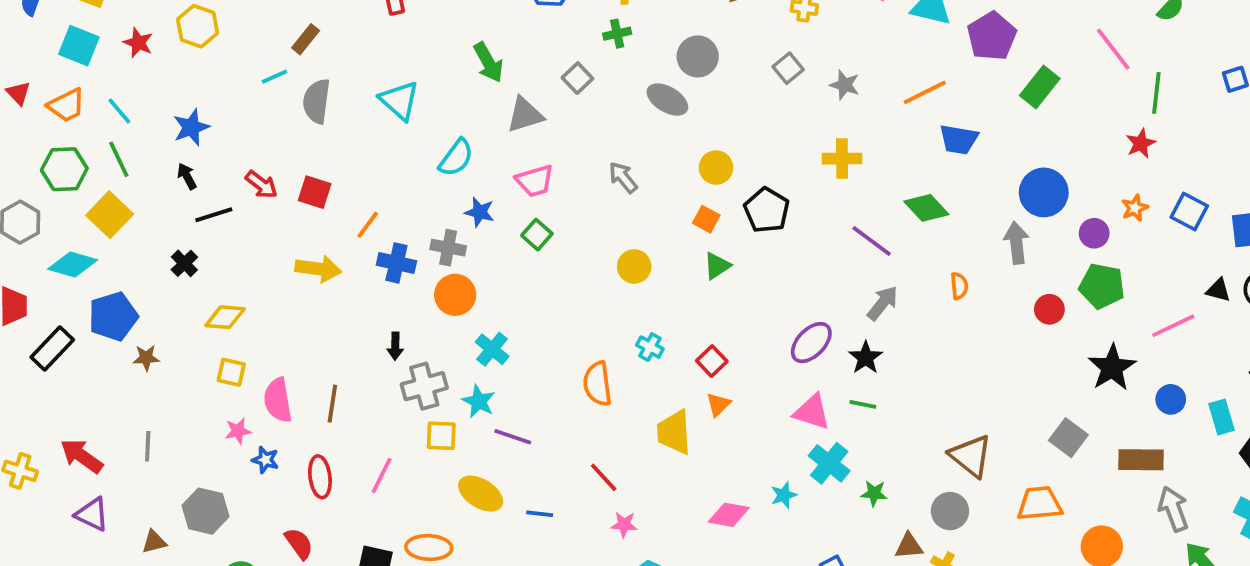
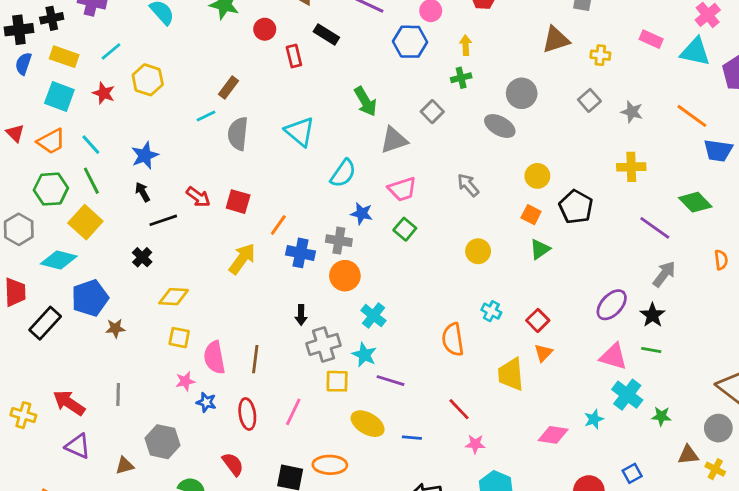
orange line: (925, 92) -> (692, 116), turned 64
yellow arrow: (318, 269) -> (242, 259), turned -60

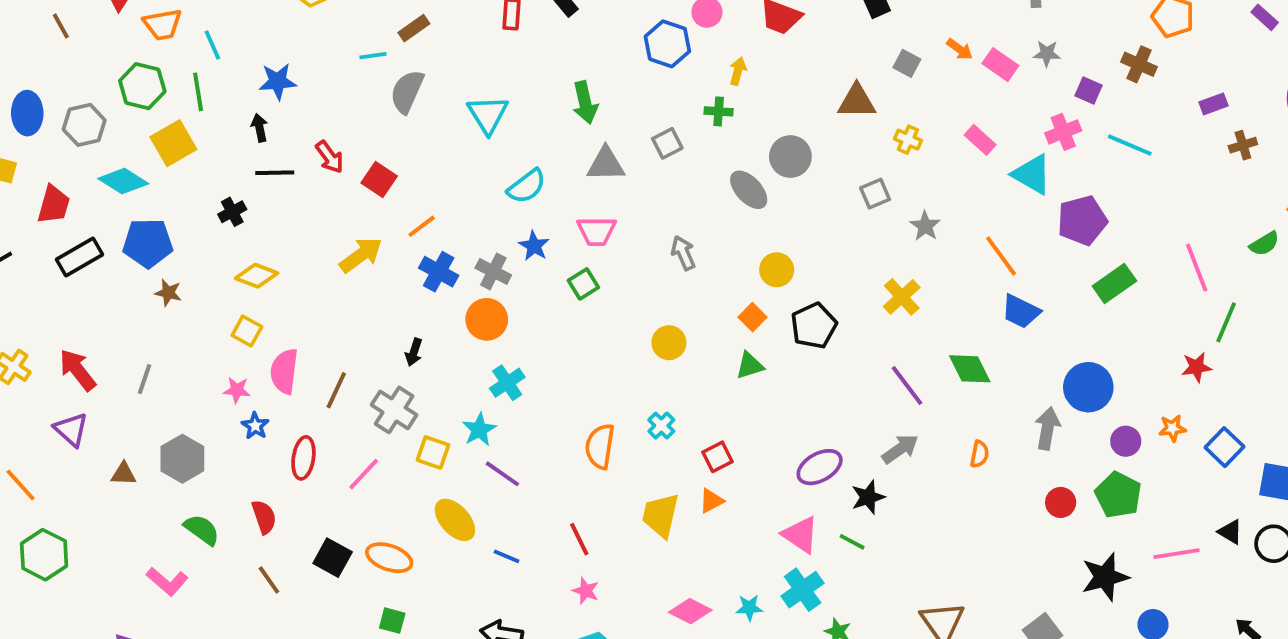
yellow cross: (631, 167) -> (902, 297), turned 32
gray cross: (324, 344) -> (394, 410), moved, turned 32

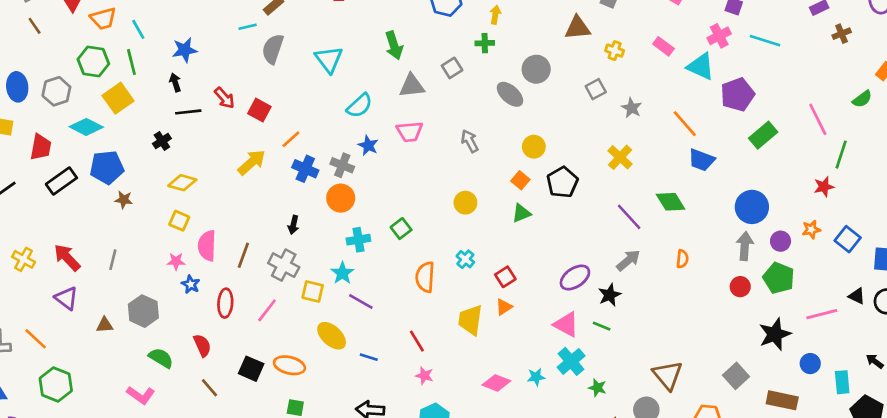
green square: (583, 284) -> (401, 229), moved
cyan cross: (507, 383) -> (358, 240), turned 30
gray arrow: (1047, 428) -> (745, 246), moved

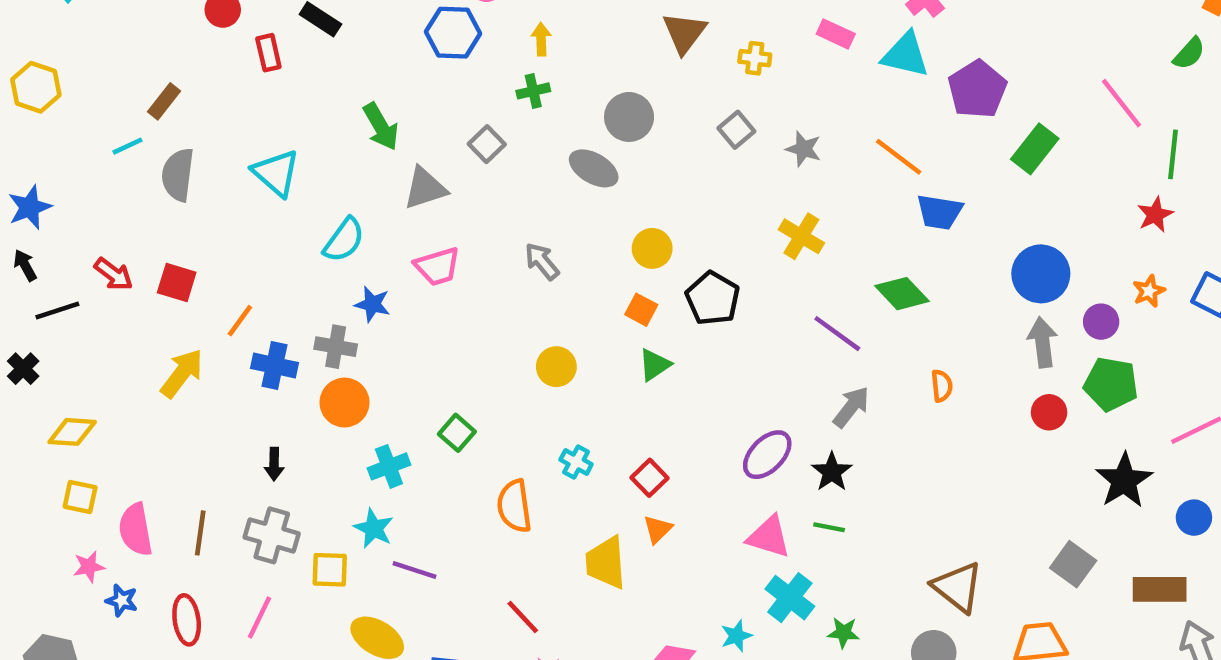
brown triangle: (578, 28) -> (684, 33), turned -36

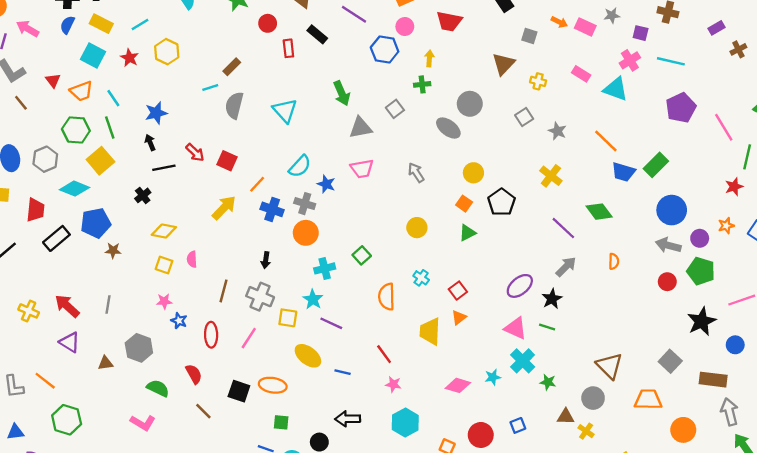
purple pentagon: (977, 89) -> (681, 108), moved
green rectangle: (1035, 149) -> (656, 165), moved
cyan semicircle: (344, 240) -> (300, 166), moved
gray arrow: (1043, 342) -> (668, 245), turned -75
pink semicircle: (136, 529) -> (192, 259), moved, size x0.6

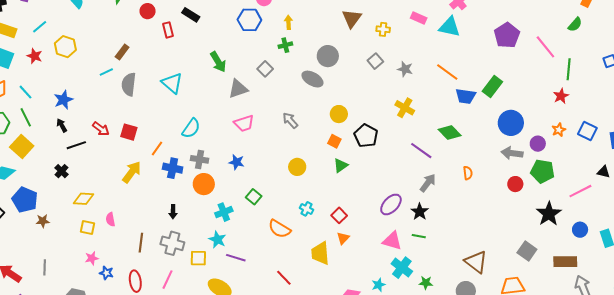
blue star: (326, 184) -> (237, 162), moved
blue pentagon: (96, 223) -> (25, 200), turned -30
orange semicircle: (387, 297) -> (279, 229), turned -50

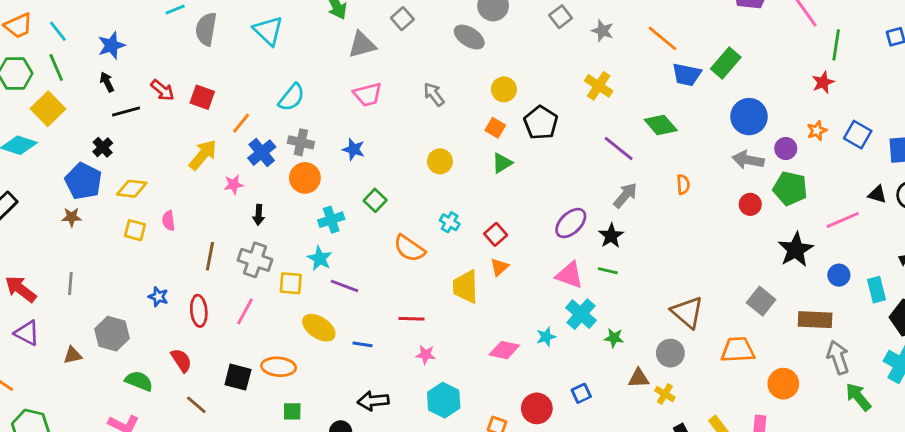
blue cross: (173, 168) -> (262, 153), turned 36
blue pentagon: (25, 200) -> (83, 181), moved
pink star: (92, 258) -> (234, 184), moved
red line: (284, 278) -> (411, 319), turned -48

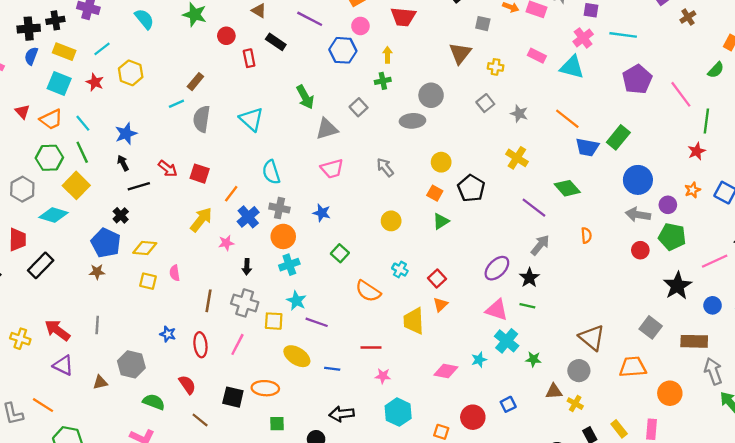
gray ellipse: (469, 37) -> (412, 121), turned -35
cyan semicircle: (292, 97) -> (271, 172), turned 125
cyan cross: (331, 220) -> (289, 265), moved

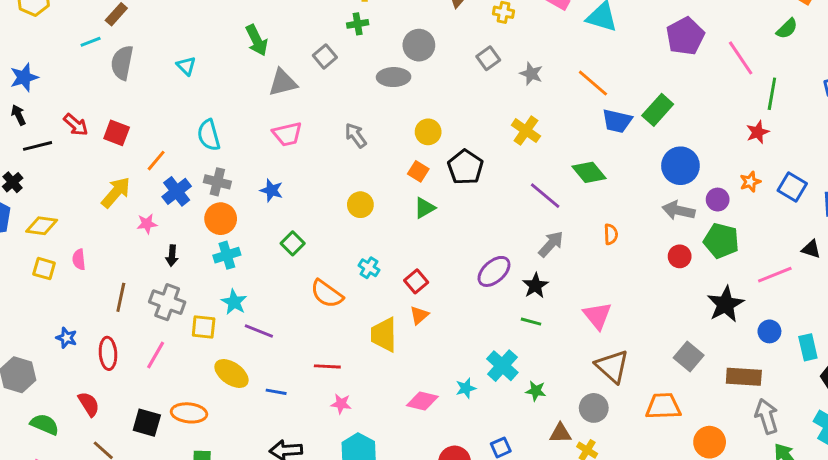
cyan triangle: (251, 119) -> (186, 66), size x0.6
pink triangle: (497, 310) -> (597, 316), moved, turned 30

